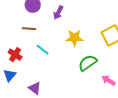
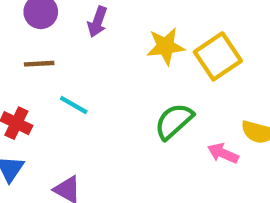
yellow star: (74, 38) -> (166, 46), moved

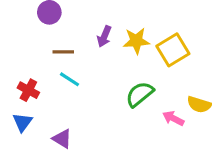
purple arrow: (97, 22) -> (104, 36), moved
brown line: (39, 64) -> (63, 52), moved

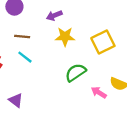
purple arrow: (104, 36) -> (54, 15), moved, turned 40
yellow star: (136, 41) -> (65, 37), moved

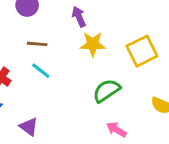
purple arrow: (54, 15) -> (79, 17), turned 88
pink arrow: (99, 92) -> (116, 130), moved

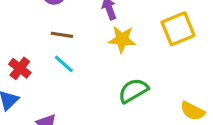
yellow square: (142, 51) -> (178, 29), moved

